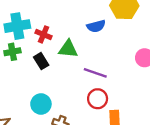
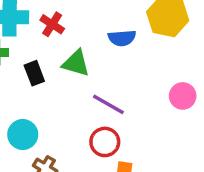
red cross: (44, 34) -> (52, 24), moved

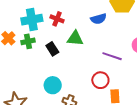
purple line: (108, 104) -> (112, 56), moved

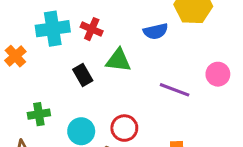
green cross: (28, 41) -> (39, 114), moved
red circle: (100, 80) -> (124, 128), moved

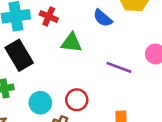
blue semicircle: (156, 31) -> (103, 18), turned 54
black rectangle: (83, 75) -> (19, 55), moved, size x1.6

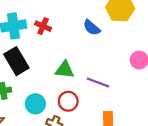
green triangle: (71, 43) -> (65, 70), moved
purple line: (119, 67) -> (98, 82), moved

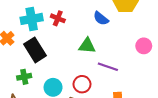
green triangle: (65, 70) -> (87, 46), moved

